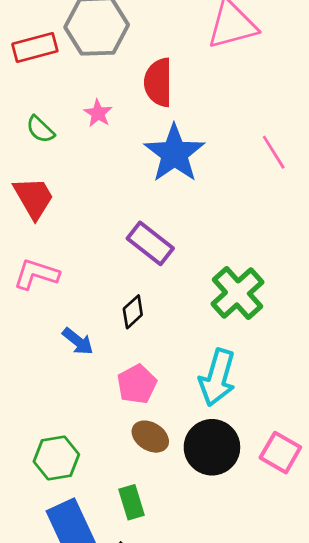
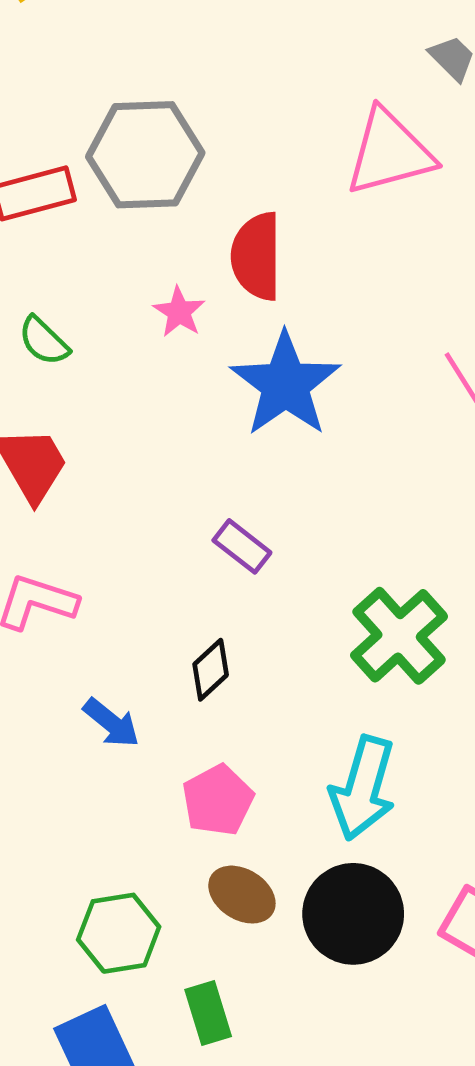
pink star: (98, 113) -> (179, 312), moved
purple rectangle: (150, 243) -> (242, 546), size x0.7
green hexagon: (56, 458) -> (119, 933), moved

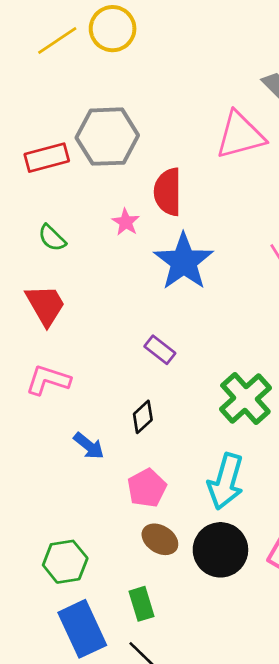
green hexagon: (119, 933) -> (65, 562), moved

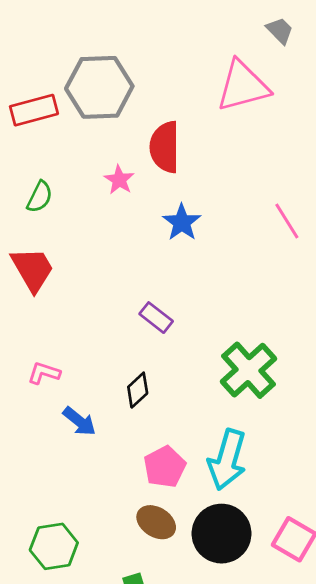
green semicircle: (52, 238) -> (40, 197), turned -108
blue star: (184, 262) -> (182, 222), size x0.6
pink L-shape: (48, 380) -> (44, 373), moved, size x0.7
pink pentagon: (147, 488) -> (165, 467), moved

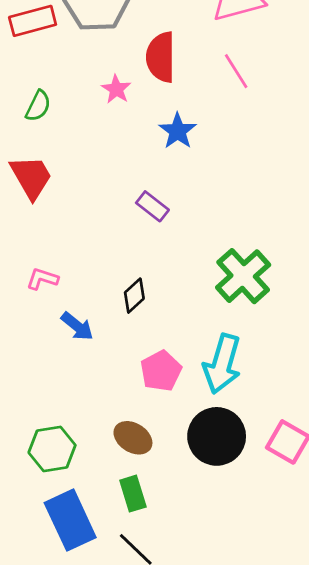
pink line: (287, 221) -> (236, 71), moved
purple rectangle: (156, 318) -> (152, 206), moved
brown ellipse: (156, 522) -> (133, 438), moved

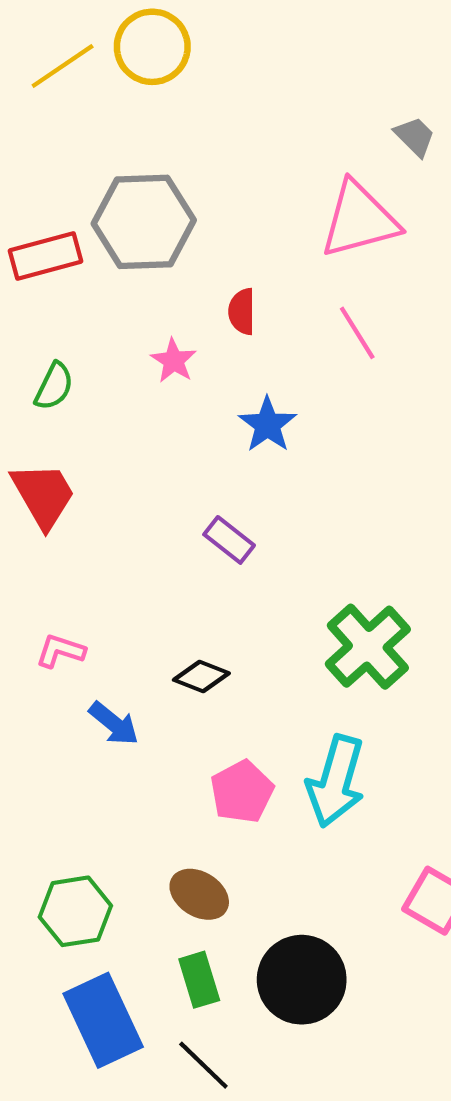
red semicircle: (161, 57) -> (242, 311), size x0.6
black diamond: (134, 296) -> (201, 677), turned 64
black circle: (217, 436) -> (302, 980), moved

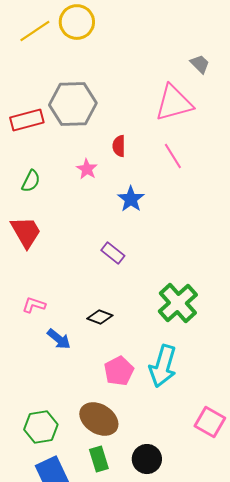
brown ellipse: (199, 894) -> (99, 419), size x1.4
black circle: (302, 980) -> (147, 459), size x0.7

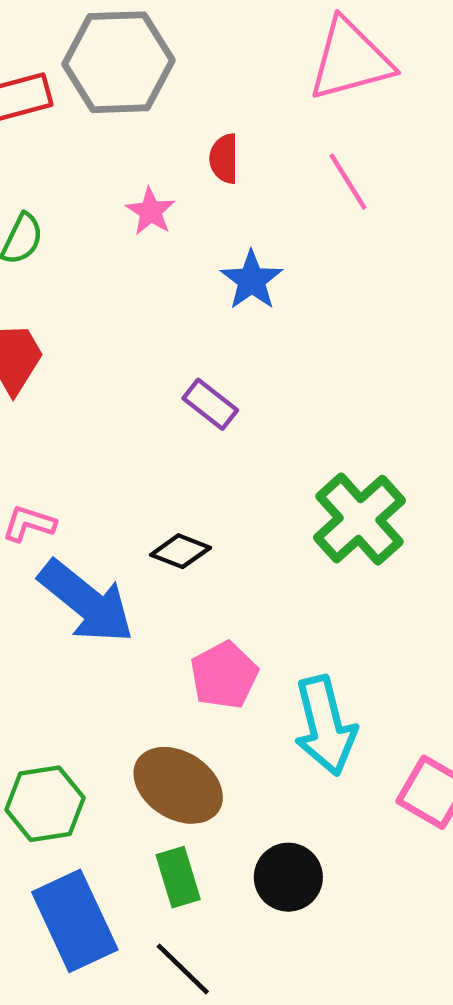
blue arrow: (59, 339) -> (86, 602), size x1.8
cyan arrow: (163, 366) -> (325, 726), moved, turned -30

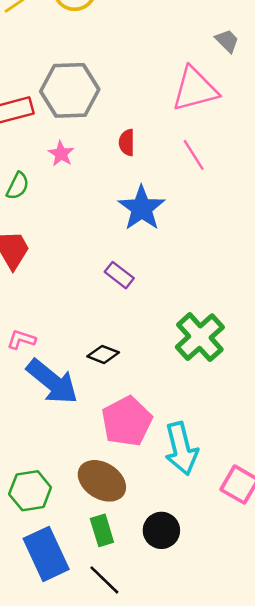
pink star: (151, 211) -> (61, 154), moved
blue star: (252, 280) -> (142, 208), size x1.4
pink pentagon: (224, 675) -> (127, 421), size x1.4

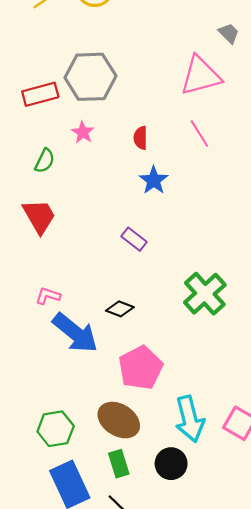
red semicircle: (127, 142) -> (141, 138), moved
blue star: (142, 208) -> (154, 180), size x0.7
cyan arrow: (181, 449) -> (190, 419), moved

